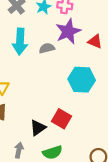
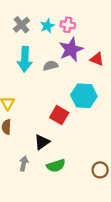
red square: (61, 119) -> (59, 115), moved

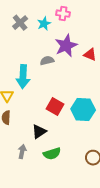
pink cross: (68, 25) -> (63, 14), moved
cyan arrow: (25, 59) -> (23, 77), moved
cyan hexagon: (84, 96) -> (83, 110), moved

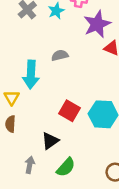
purple star: (66, 46) -> (97, 24), moved
green semicircle: (52, 154) -> (66, 167), turned -30

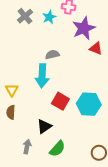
cyan arrow: (31, 75) -> (42, 76), moved

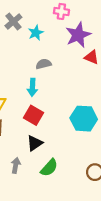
cyan star: (49, 17) -> (36, 33), moved
cyan arrow: (42, 76) -> (32, 87), size x0.7
red square: (60, 101) -> (34, 115), moved

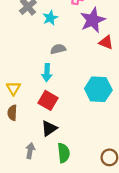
cyan hexagon: (84, 119) -> (98, 89), moved
green semicircle: (49, 168) -> (64, 153), turned -48

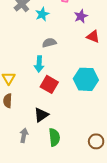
purple star: (93, 20) -> (81, 16), size x0.6
red square: (48, 100) -> (49, 84), moved

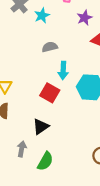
cyan arrow: (39, 64) -> (63, 70), moved
green semicircle: (54, 137) -> (45, 161), moved, turned 36

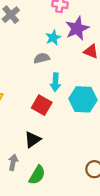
cyan star: (42, 16) -> (53, 38), moved
purple star: (84, 18) -> (77, 28), size x1.5

